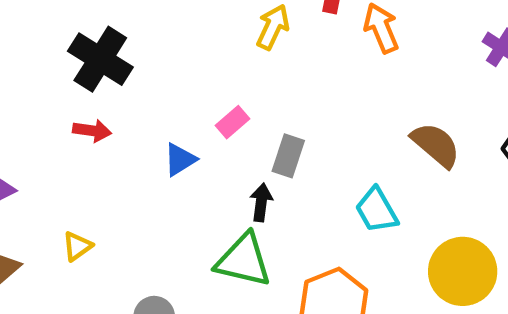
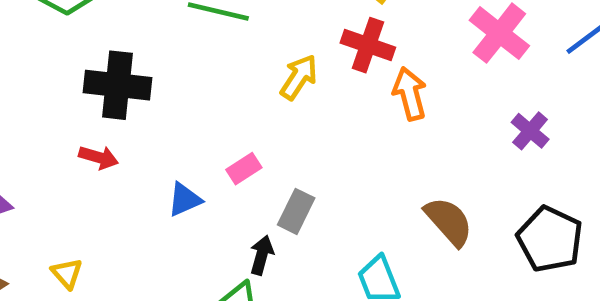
black cross: (100, 59) -> (117, 85), turned -34
yellow triangle: (77, 246) -> (67, 273), turned -44

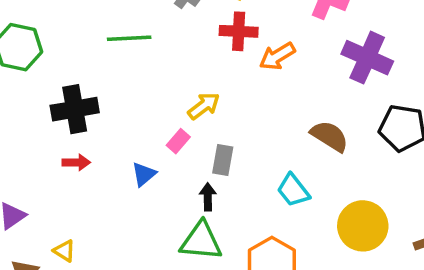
yellow arrow: (299, 77) -> (204, 106), moved, turned 36
orange arrow: (410, 94) -> (277, 56), turned -90
purple cross: (530, 131) -> (367, 58), size x1.8
yellow triangle: (67, 273) -> (64, 251), moved

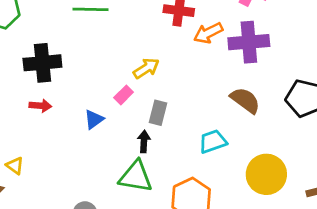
purple cross: (367, 58) -> (249, 42), moved, turned -33
cyan trapezoid: (293, 190) -> (213, 141), turned 104
yellow triangle: (64, 251) -> (15, 166), moved

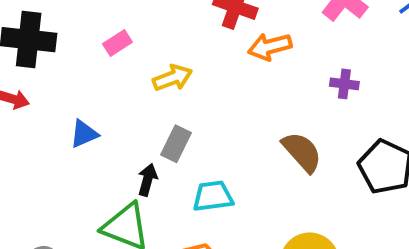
purple cross: (249, 42) -> (344, 84), moved, size x0.5
pink rectangle: (124, 95) -> (117, 43), moved
cyan trapezoid: (213, 141) -> (213, 196), moved

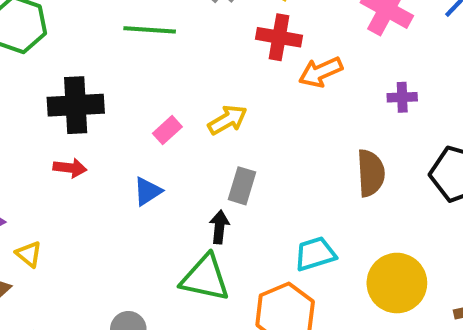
pink rectangle: (117, 43) -> (167, 130), moved
brown semicircle: (302, 152) -> (371, 173), turned 48
cyan trapezoid: (213, 196) -> (315, 254), moved

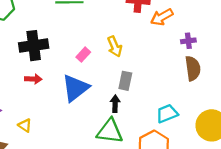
purple cross: (402, 97) -> (188, 41), moved
yellow arrow: (228, 120) -> (115, 46), turned 102
blue triangle: (147, 191) -> (75, 88), size x1.8
yellow triangle: (29, 254) -> (25, 125), moved

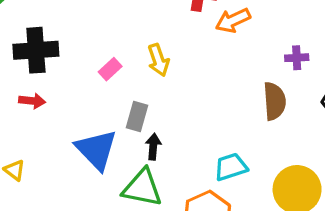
purple cross: (188, 41) -> (297, 58), moved
gray rectangle: (125, 81) -> (137, 117), moved
blue triangle: (75, 88) -> (96, 150), moved, turned -40

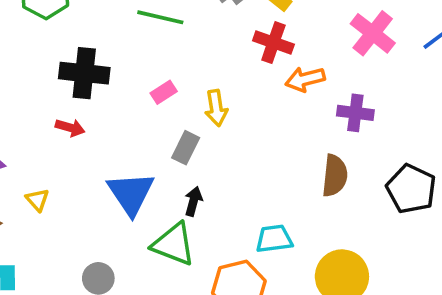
purple cross: (297, 58) -> (355, 113), moved, size x1.4
pink rectangle: (110, 69) -> (164, 92), moved
gray rectangle: (137, 117) -> (186, 148), moved

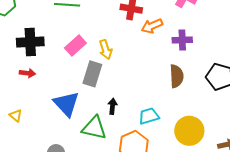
pink rectangle: (164, 92) -> (75, 45), size x1.5
gray rectangle: (186, 148) -> (92, 74), size x1.4
black arrow: (193, 201) -> (112, 106), moved

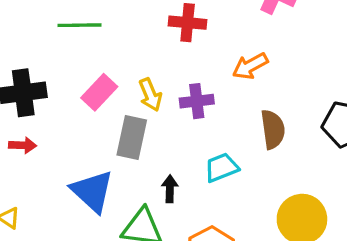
orange arrow: (152, 26) -> (250, 66), moved
purple cross: (182, 40) -> (197, 101), moved
cyan trapezoid: (149, 116) -> (221, 168), moved

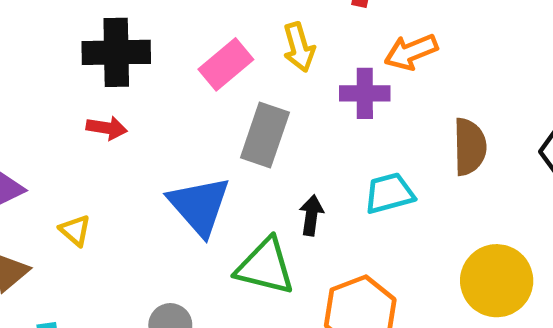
orange arrow: (250, 66) -> (411, 52), moved
yellow arrow: (150, 95) -> (299, 47), moved

